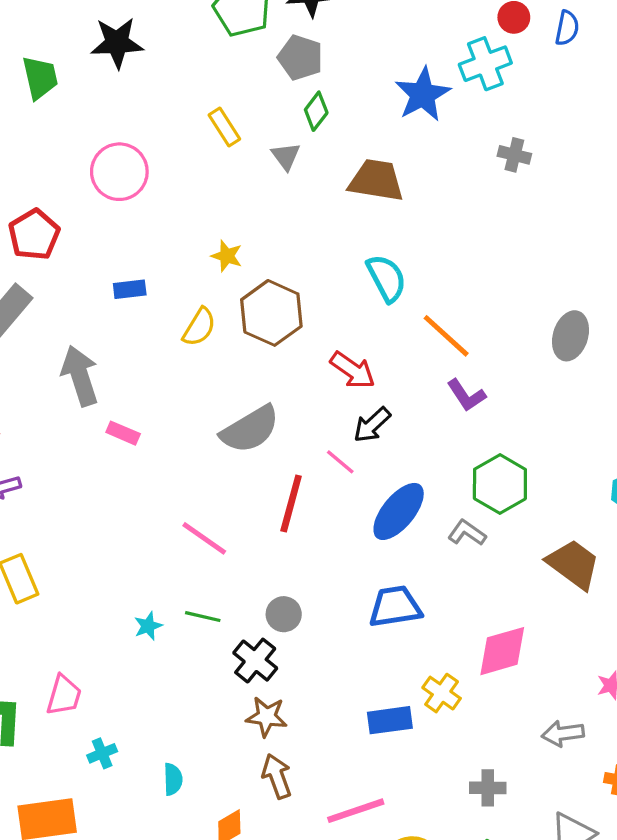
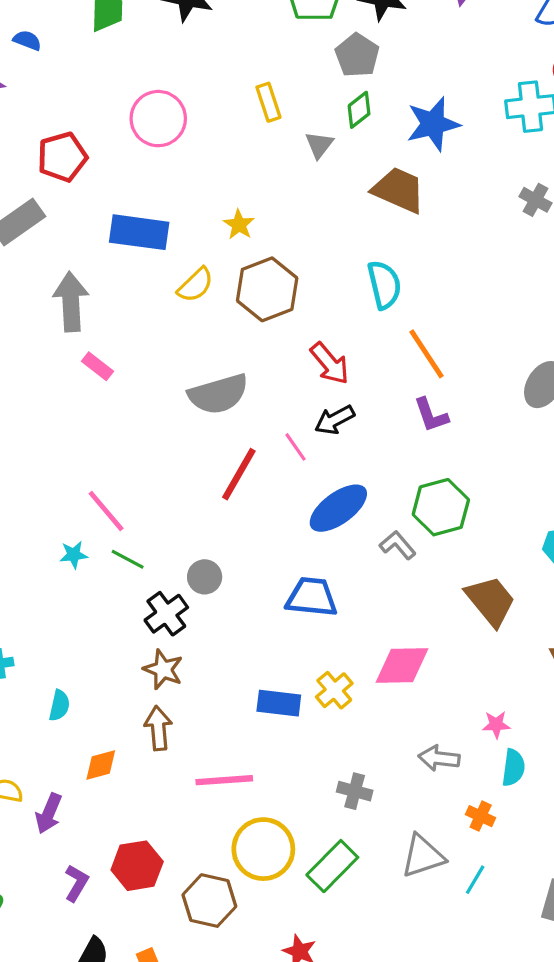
blue star: (423, 94) -> (433, 124), moved
blue rectangle: (130, 289) -> (139, 232), size x1.8
pink line: (204, 538) -> (106, 511), moved

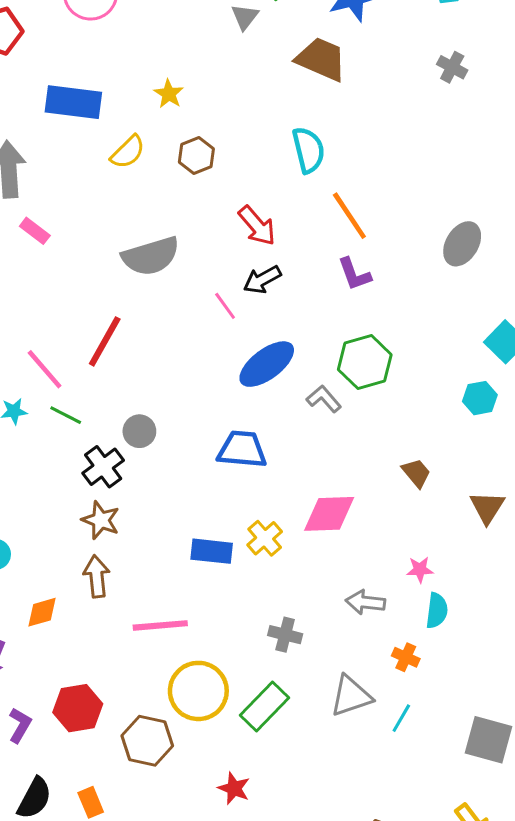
brown hexagon: (267, 289) -> (196, 155), size x0.6
red line: (239, 474) -> (105, 341), moved
brown trapezoid: (491, 601) -> (416, 473), moved, size x0.6

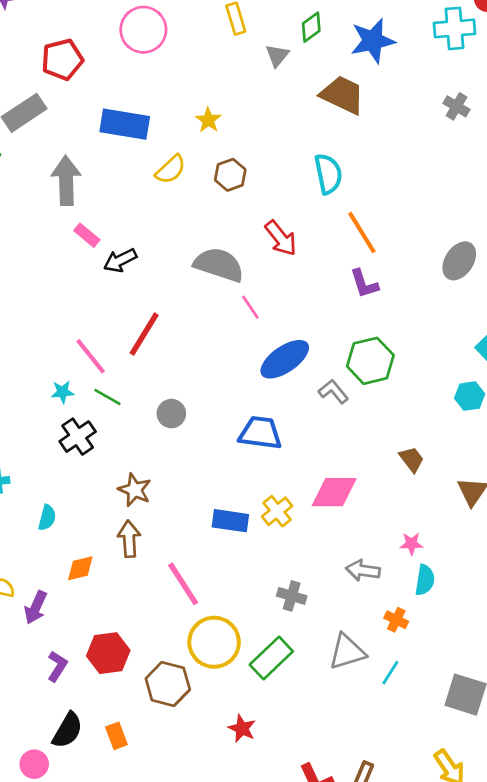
gray semicircle: (151, 256) -> (219, 265), moved, turned -147
black arrow: (262, 280) -> (120, 260), moved
black cross: (103, 467) -> (78, 437), moved
pink line: (160, 625) -> (183, 584), turned 60

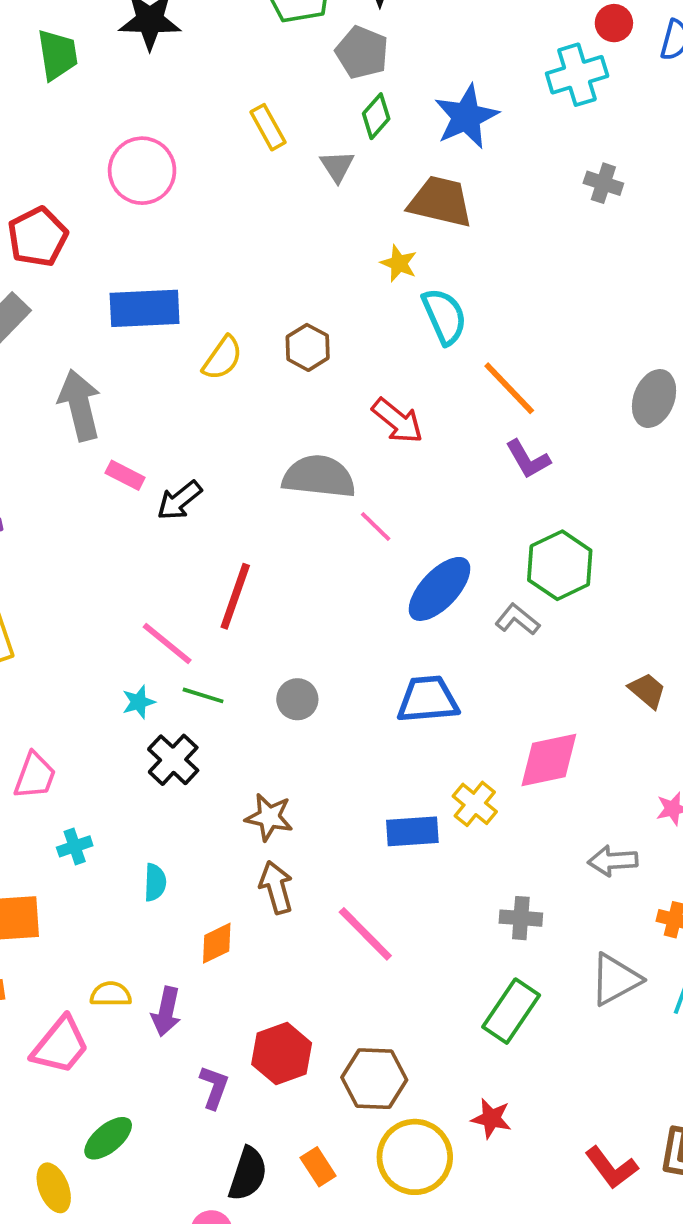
yellow star: (208, 120) -> (399, 263), moved
yellow circle: (214, 642) -> (415, 1157), moved

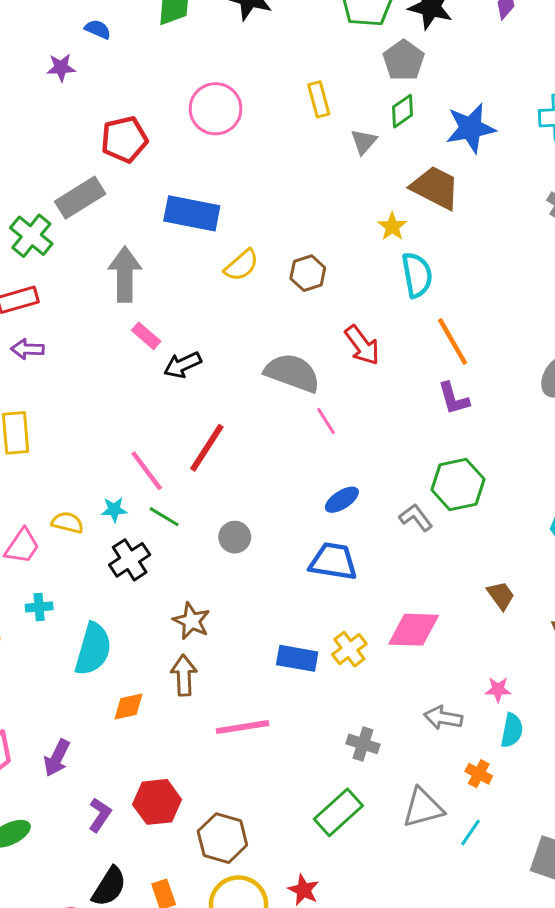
blue ellipse: (440, 589) -> (342, 500), moved, size x0.6
cyan semicircle: (155, 882) -> (93, 649), size x1.8
pink line: (365, 934) -> (243, 727), turned -68
yellow semicircle: (111, 994) -> (67, 523), moved
purple arrow: (166, 1012) -> (57, 758), moved

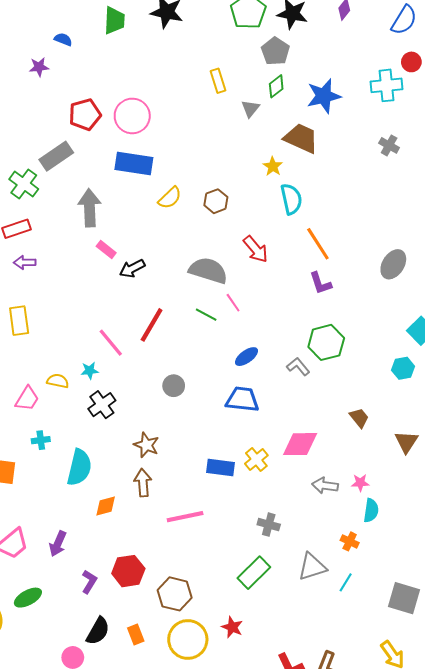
pink circle: (216, 109) -> (132, 116), moved
green line: (164, 517) -> (206, 315), moved
gray arrow: (443, 718) -> (325, 486), moved

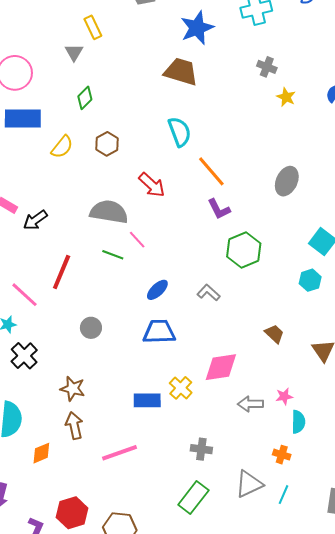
green diamond: (276, 86) -> (85, 98), moved
gray triangle: (250, 109) -> (74, 52), moved
yellow star: (273, 166) -> (286, 97), moved
green hexagon: (326, 342) -> (244, 250), moved

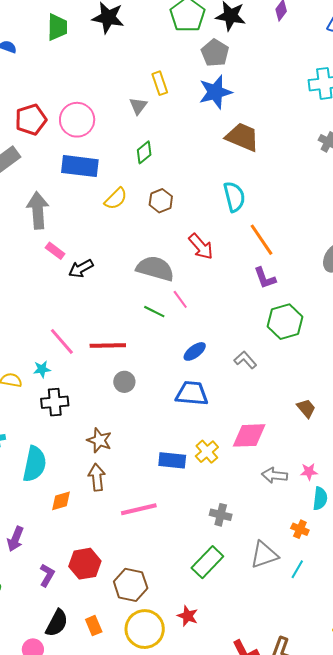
blue star: (197, 28) -> (215, 92), moved
red line: (62, 272) -> (108, 346), moved, turned 60
black cross: (24, 356) -> (55, 402), turned 32

